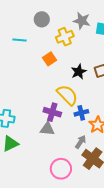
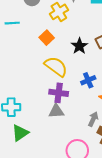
yellow semicircle: (67, 95) -> (56, 66), moved
blue cross: (81, 113) -> (88, 80), moved

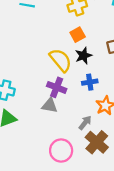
orange square: (47, 38) -> (78, 35), moved
black star: (79, 46) -> (83, 56), moved

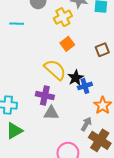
black star: (83, 56) -> (76, 78), moved
purple cross: (57, 87) -> (45, 95), moved

